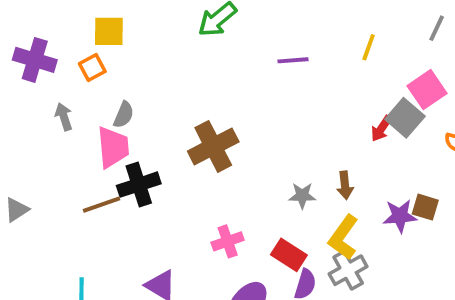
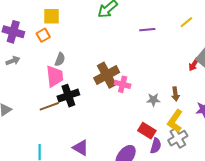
yellow line: (369, 47) -> (186, 22), turned 32
gray arrow: (64, 117) -> (13, 61), moved, turned 88
pink cross: (228, 241) -> (123, 84), moved, turned 35

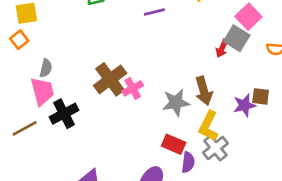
pink cross: (123, 84) -> (133, 88), turned -35
brown arrow: (175, 94) -> (204, 91), size x1.5
gray star: (153, 100) -> (176, 103), size x1.5
brown line: (49, 106) -> (25, 128), moved

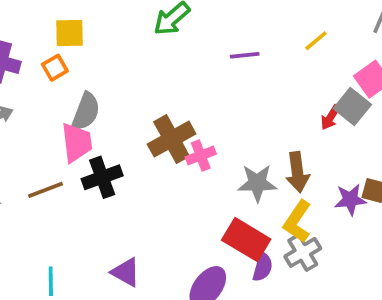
gray semicircle: (46, 68) -> (86, 112), size x1.5
red rectangle: (174, 144) -> (246, 240), size x1.4

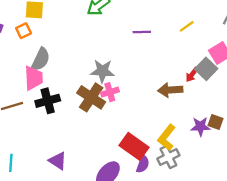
brown cross: (172, 139) -> (91, 97), moved, turned -32
brown arrow: (297, 172) -> (170, 90), moved, turned 90
gray star: (257, 183) -> (102, 71), moved

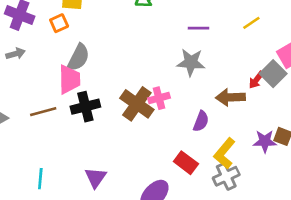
gray star: (102, 71) -> (191, 62), moved
red rectangle: (134, 146) -> (186, 163), size x0.7
purple triangle: (58, 161) -> (96, 178), turned 30
purple semicircle: (143, 164) -> (201, 121), moved

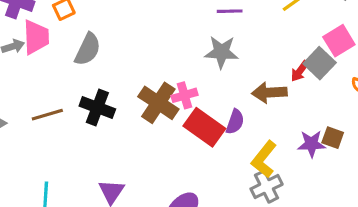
pink trapezoid: (69, 79) -> (36, 37), moved
black cross: (85, 107) -> (97, 107), turned 36
red rectangle: (186, 163) -> (204, 127), moved, size x1.4

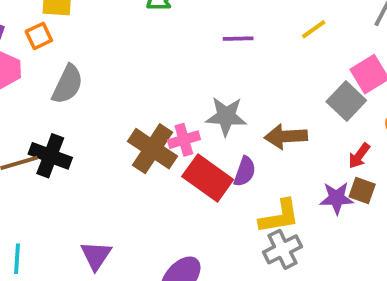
gray star: (222, 52) -> (226, 116), moved
red arrow: (300, 71) -> (359, 156), moved
black cross: (97, 107) -> (50, 156), moved
yellow L-shape: (264, 159) -> (279, 216), turned -138

